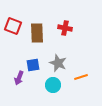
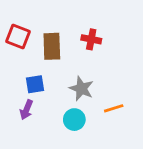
blue square: (33, 65) -> (35, 84), moved

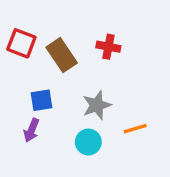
brown rectangle: (52, 46) -> (62, 55), turned -32
gray star: (81, 89) -> (97, 105), turned 30

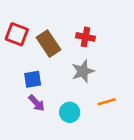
gray star: (97, 105) -> (83, 71), moved
purple arrow: (31, 130) -> (37, 103), moved, turned -66

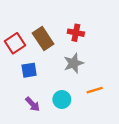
red square: (17, 34) -> (15, 43), moved, turned 36
purple arrow: (37, 103) -> (33, 104), moved

